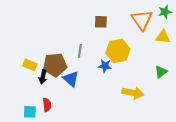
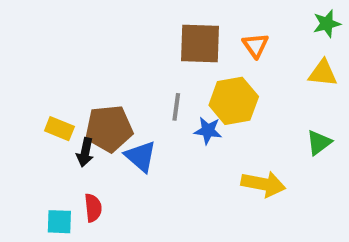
orange triangle: (142, 20) -> (255, 45), moved, size x0.6
brown square: (101, 22) -> (200, 43), size x1.6
gray line: (80, 51) -> (176, 107), moved

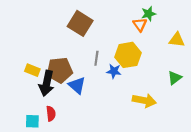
green star: (327, 24) -> (149, 14), moved
brown square: (200, 43) -> (80, 23), moved, turned 30
black arrow: (85, 152) -> (47, 83), size x1.6

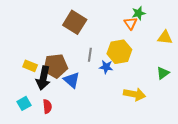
cyan square: (32, 121) -> (24, 103), moved, turned -32

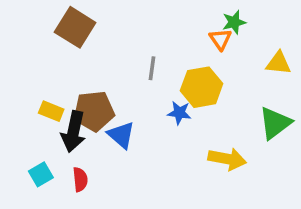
brown square: (75, 22) -> (75, 27), moved
gray line: (90, 55) -> (152, 68), moved
green triangle: (163, 73) -> (275, 123), size x1.5

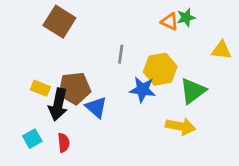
orange triangle: (220, 39) -> (170, 22), moved, turned -30
blue star: (179, 113) -> (142, 90), size x1.4
green triangle: (275, 123) -> (193, 91), moved

